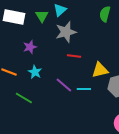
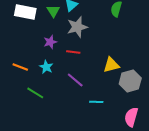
purple star: (30, 47) -> (50, 42), moved
red line: (74, 56) -> (73, 52), moved
cyan line: (84, 89) -> (96, 102), moved

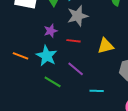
yellow triangle: (111, 65) -> (106, 46), moved
cyan star: (46, 67) -> (47, 56), size x1.5
green line: (35, 93) -> (53, 82), moved

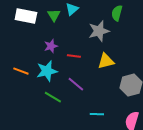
gray star: (78, 16) -> (99, 31), moved
cyan star: (47, 56) -> (47, 71), turned 30
cyan line: (97, 91) -> (97, 114), moved

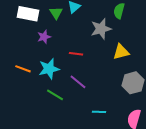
purple star: (51, 46) -> (44, 37), moved
yellow triangle: (106, 61) -> (121, 52), moved

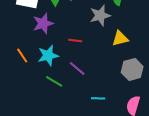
purple star: (44, 37) -> (43, 23), size x1.5
orange line: (23, 69) -> (22, 55), turned 35

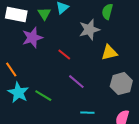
red line: (75, 40) -> (64, 55), turned 32
cyan star: (48, 55) -> (18, 93), moved, turned -30
purple line: (77, 68) -> (76, 82), moved

